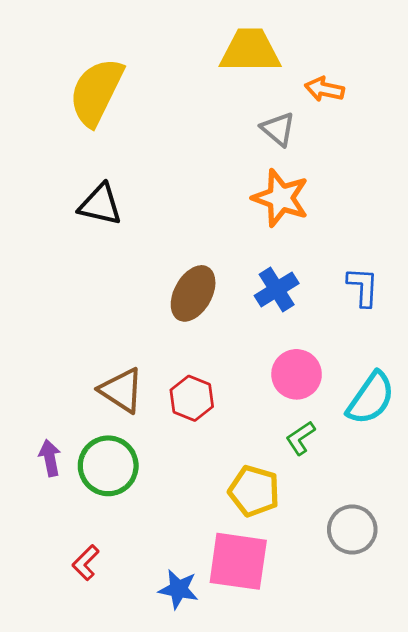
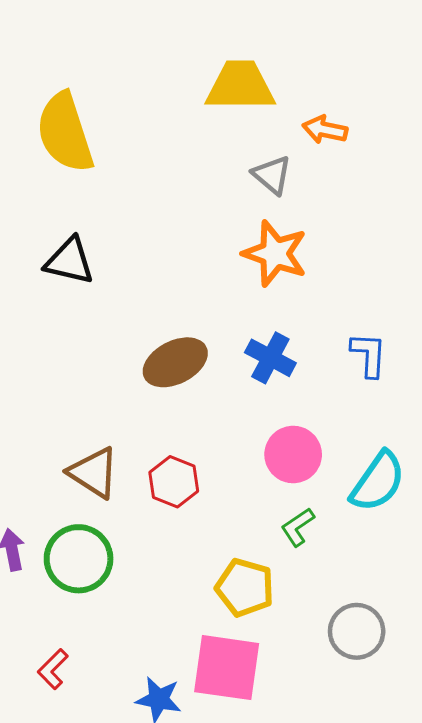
yellow semicircle: (96, 92) -> (65, 133), turned -44
blue cross: (277, 289) -> (270, 358), turned -30
brown ellipse: (193, 293) -> (175, 362), turned 34

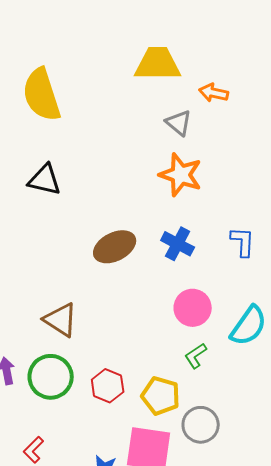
red hexagon: (174, 482) -> (108, 386), moved
gray circle: (357, 631) -> (201, 425), moved

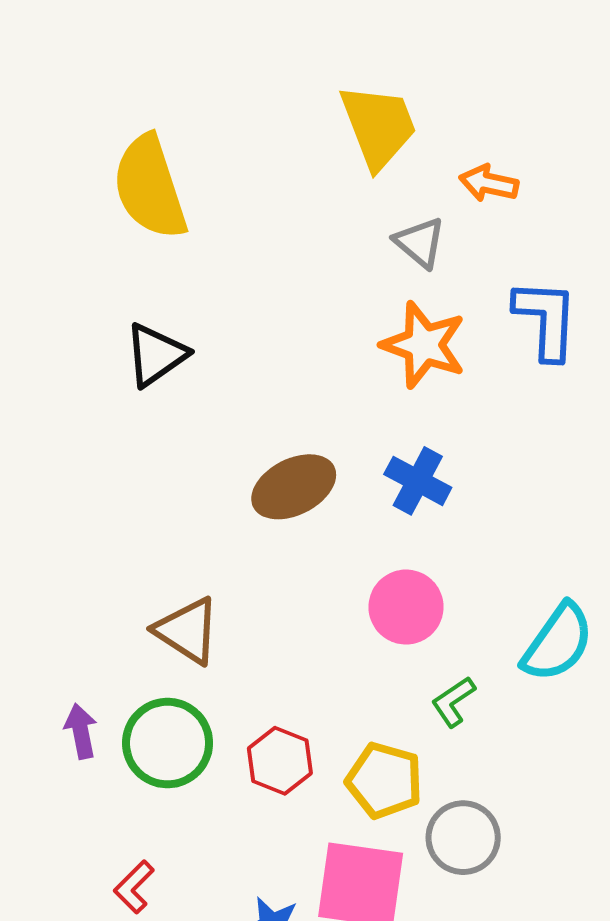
yellow trapezoid: (158, 64) -> (378, 126), turned 69
black triangle: (45, 180) -> (156, 355), turned -48
blue L-shape: (243, 242) -> (546, 319), moved, size x1.4
pink circle: (193, 308) -> (406, 607), moved

